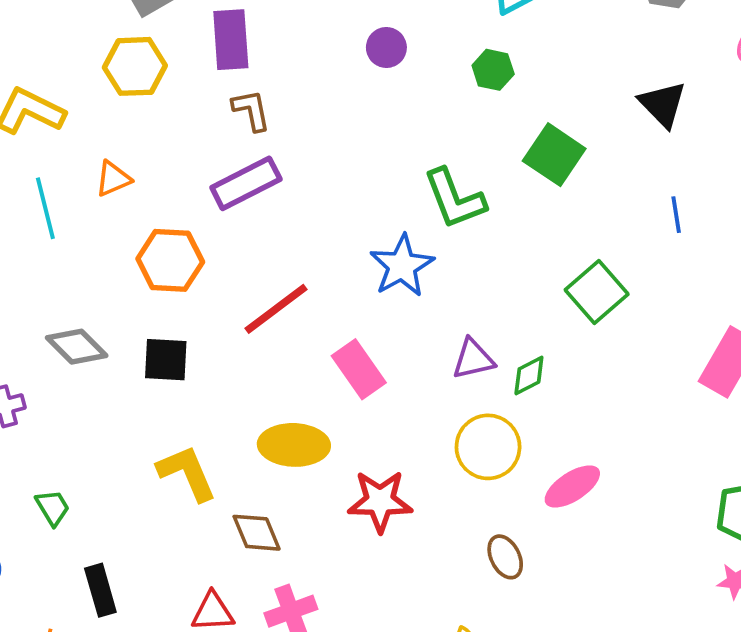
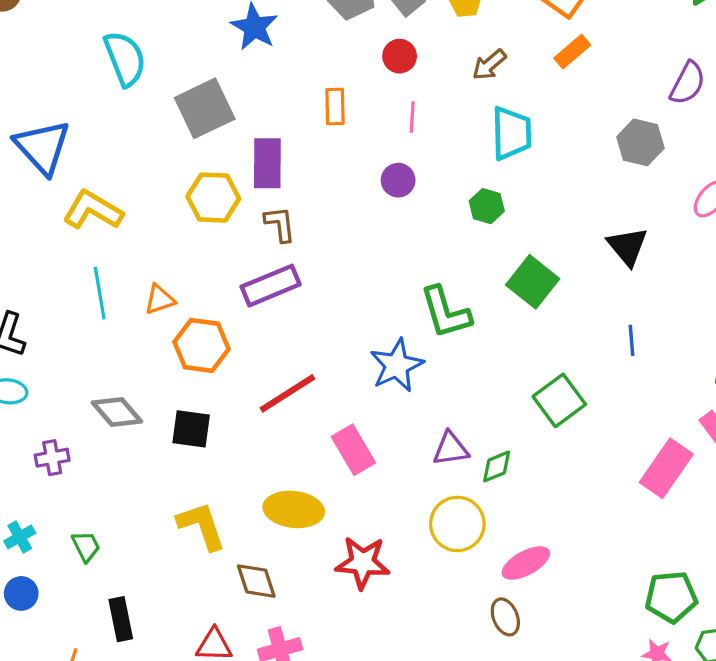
yellow hexagon: (135, 66) -> (213, 198), moved
orange triangle: (113, 179) -> (159, 299), moved
brown ellipse: (505, 557) -> (505, 617), moved

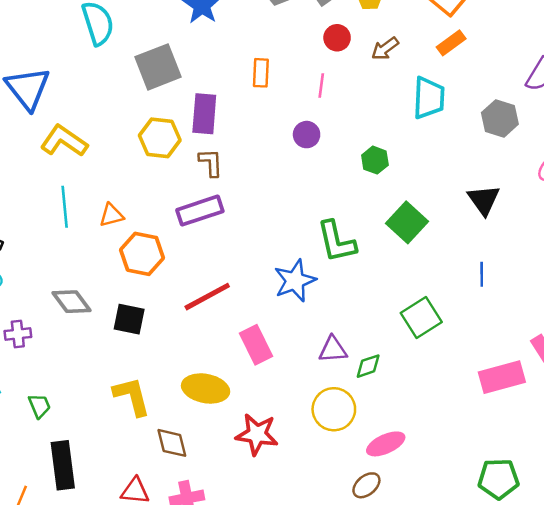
red circle: (400, 56) -> (337, 38), moved
cyan trapezoid: (511, 133) -> (429, 98), moved
pink rectangle: (666, 468) -> (502, 377), turned 36
brown ellipse: (505, 617) -> (366, 485), turned 68
black rectangle: (121, 619) -> (63, 465), size x1.4

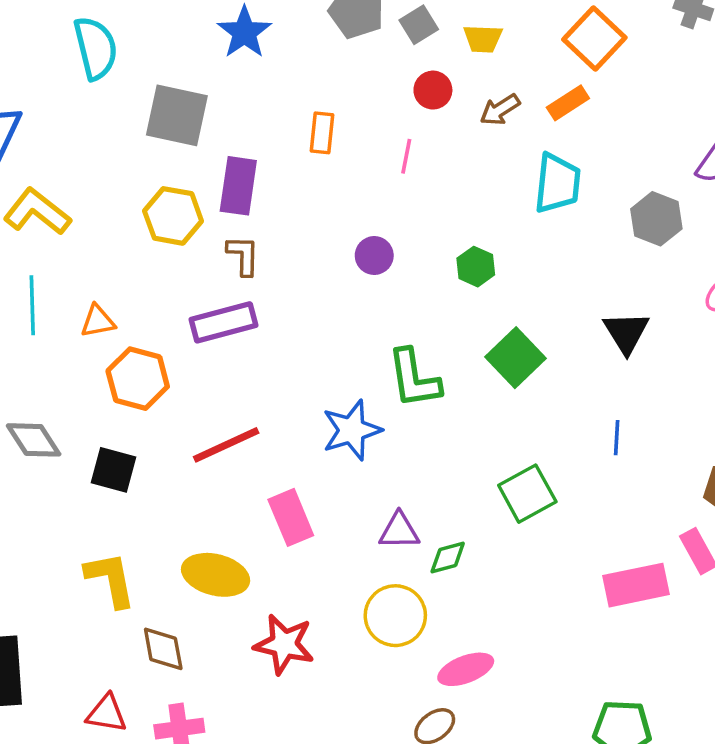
orange rectangle: (451, 43) -> (568, 103), moved
gray square: (158, 67) -> (177, 115), turned 30
purple circle: (307, 135) -> (374, 255), moved

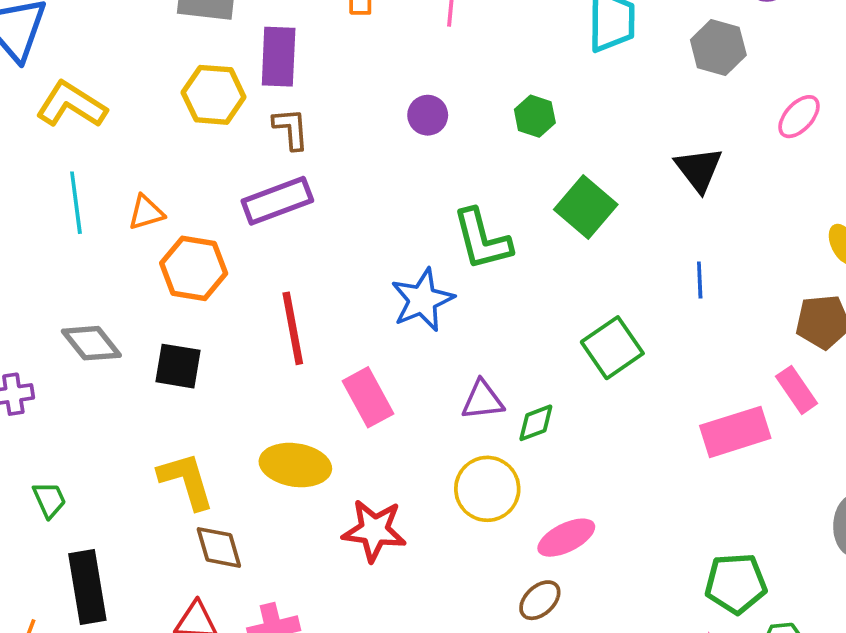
red line: (226, 445) -> (293, 328), turned -70
brown diamond: (163, 649) -> (219, 547), moved

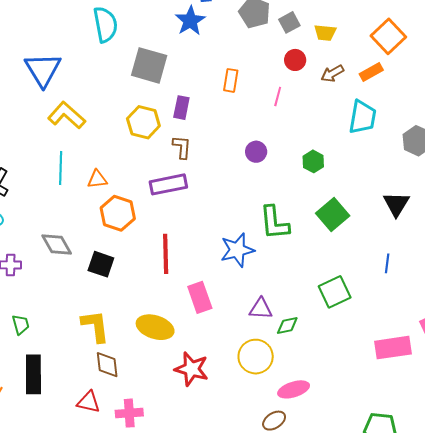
purple rectangle: (279, 57) -> (181, 108), size x0.7

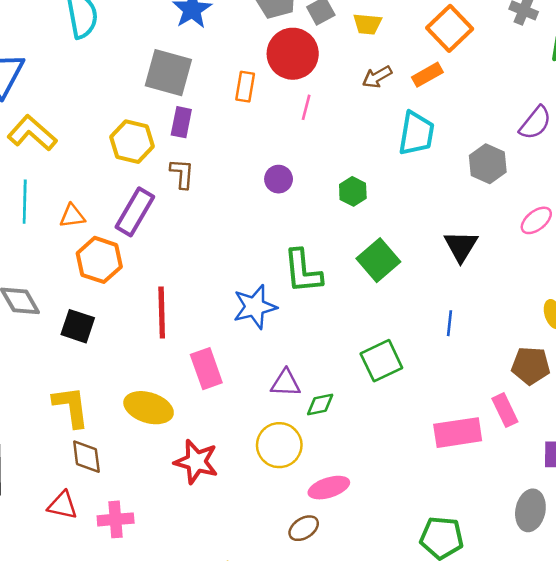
red circle: (295, 60) -> (293, 54), moved, size x1.8
gray square: (149, 65) -> (168, 73), moved
purple rectangle: (168, 184) -> (135, 212), moved, turned -48

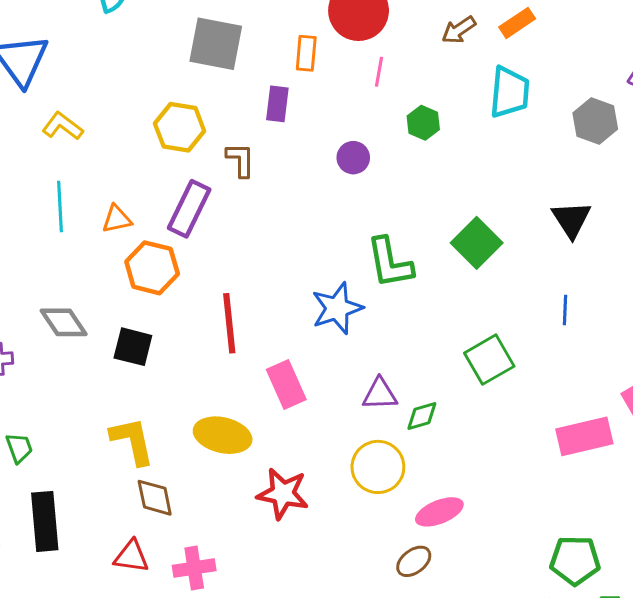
purple rectangle: (181, 122) -> (277, 104), moved
yellow L-shape: (32, 133) -> (63, 126), size x0.7
green hexagon: (353, 191) -> (423, 123), moved

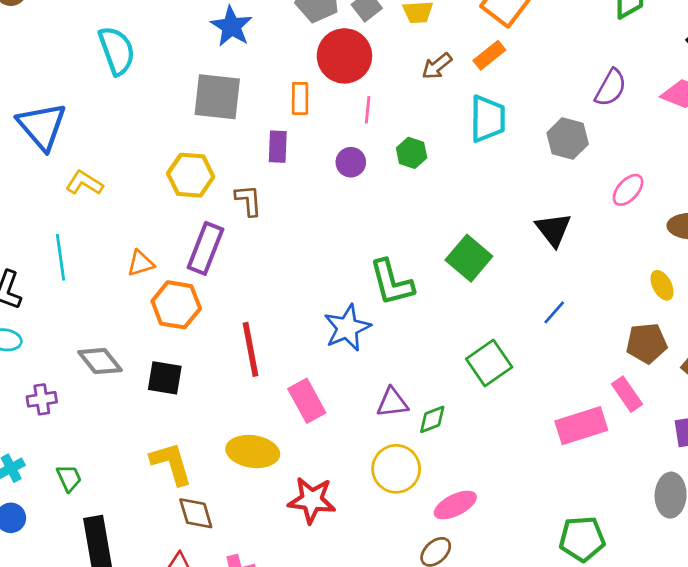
purple circle: (353, 158) -> (351, 162), moved
cyan line: (60, 207) -> (61, 257), moved
blue line: (565, 310) -> (554, 312), turned 44

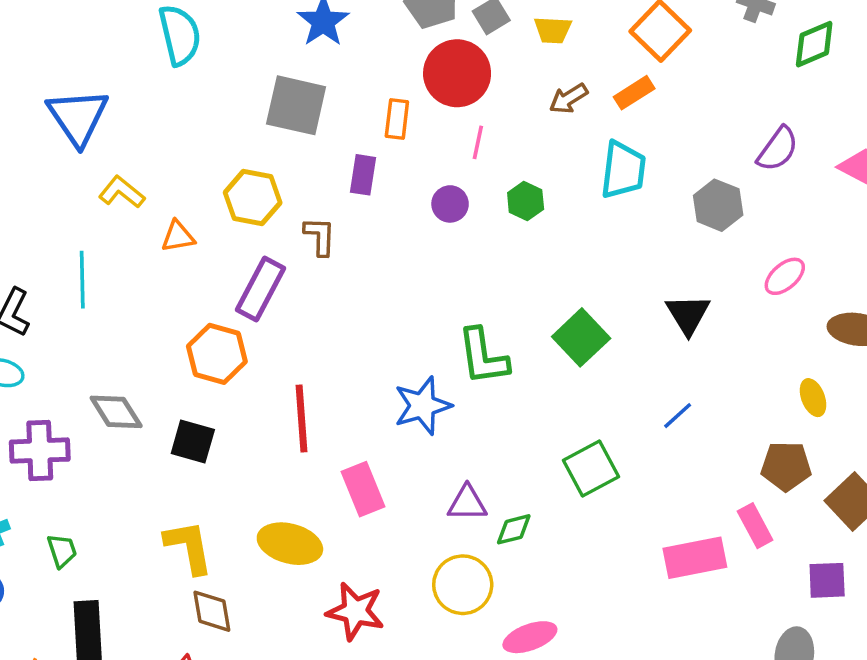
orange triangle: (141, 263) -> (178, 236), moved
purple cross: (42, 399) -> (40, 451), size x1.6

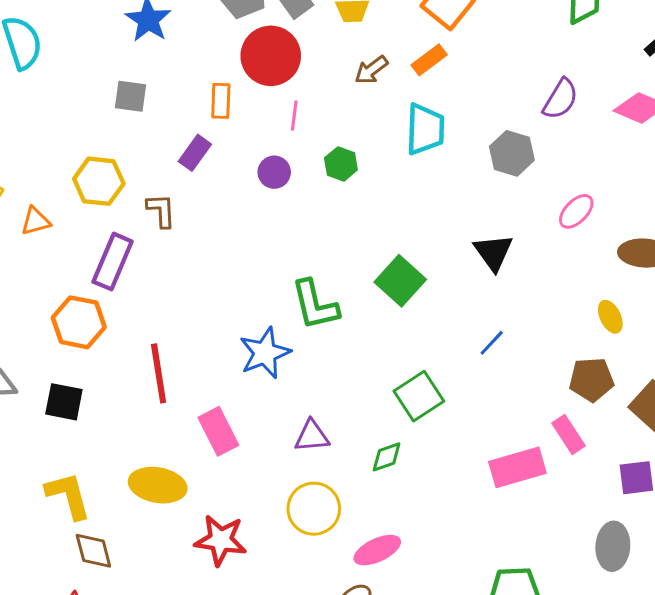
gray square: (296, 105) -> (130, 96), size x0.6
purple rectangle: (363, 175) -> (195, 153), turned 32
green diamond: (514, 529) -> (387, 457), moved

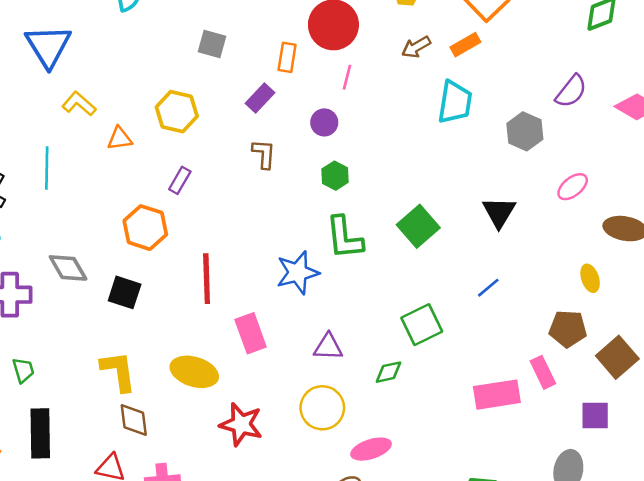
green hexagon: (341, 164) -> (335, 176), moved
brown L-shape: (161, 210) -> (264, 154), moved
purple rectangle: (113, 262) -> (180, 180), size x0.6

